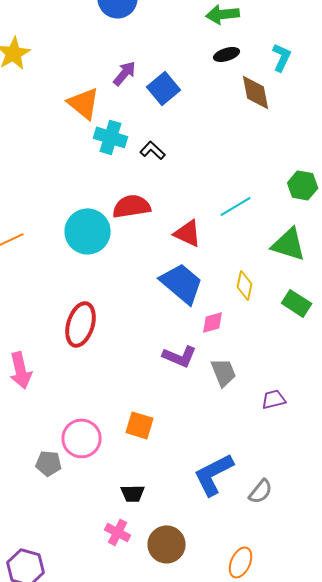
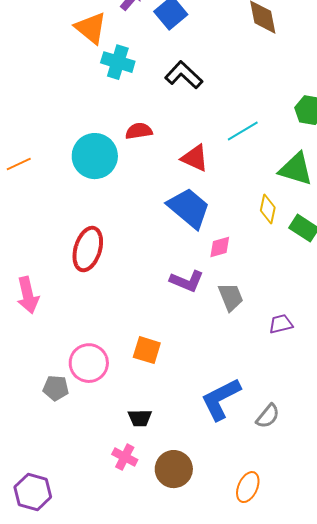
black L-shape: (153, 150) -> (184, 75), moved, size x1.5
red semicircle: (132, 206) -> (139, 131), size x0.7
yellow diamond: (245, 285) -> (268, 209), moved

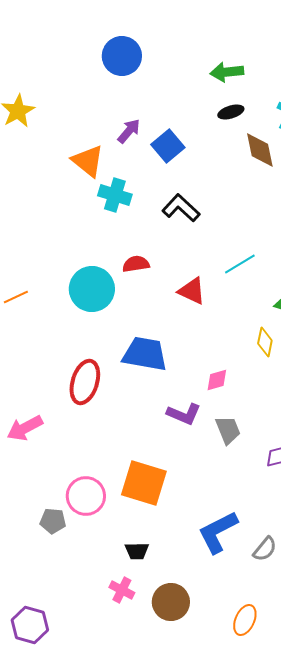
blue trapezoid: (189, 208) -> (145, 354), moved, turned -30
pink arrow: (28, 295) -> (25, 428), turned 75
orange square: (147, 350) -> (144, 483), size x1.6

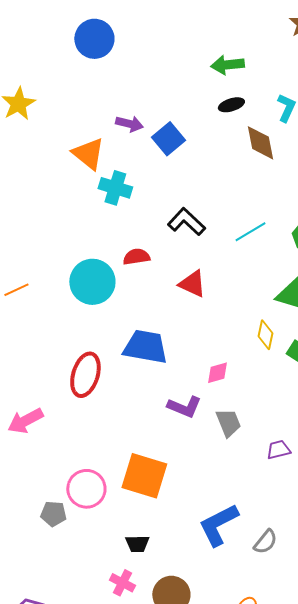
blue circle: (122, 56) -> (94, 39), moved
purple arrow: (129, 131) -> (129, 124), turned 64
black L-shape: (181, 208) -> (186, 222), moved
cyan line: (240, 264) -> (250, 232), moved

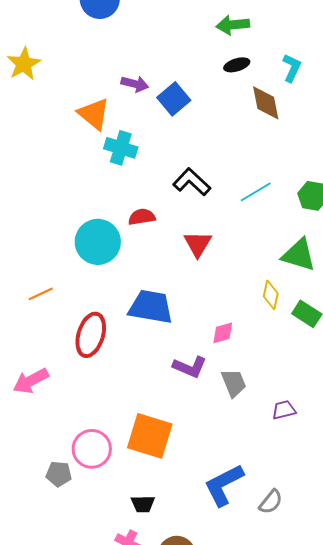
red triangle: (192, 284) -> (198, 244), turned 36
orange line: (16, 290) -> (41, 294), moved

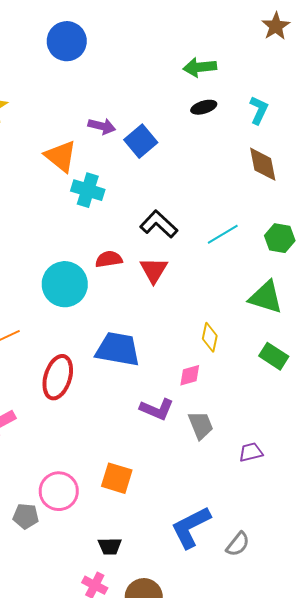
brown diamond: (266, 103) -> (263, 164), moved
red triangle: (198, 244) -> (154, 270), moved
yellow diamond: (271, 295) -> (210, 337), moved
orange square: (150, 436) -> (117, 478), size x0.7

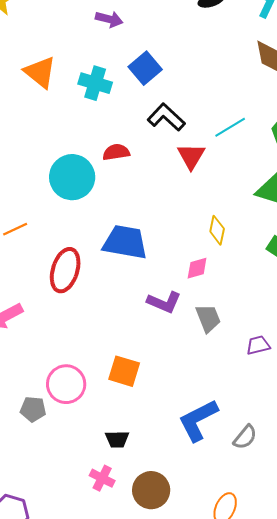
blue square: (141, 141) -> (145, 68), moved
orange triangle: (61, 156) -> (40, 72), moved
red triangle: (154, 270) -> (191, 156), moved

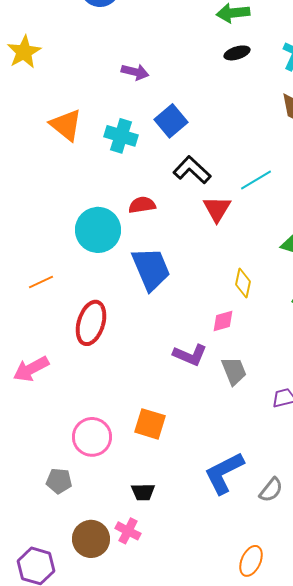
blue trapezoid: (125, 242) -> (151, 269), moved, turned 57
gray pentagon: (33, 409) -> (59, 481), moved
brown circle: (151, 490) -> (91, 539), moved

